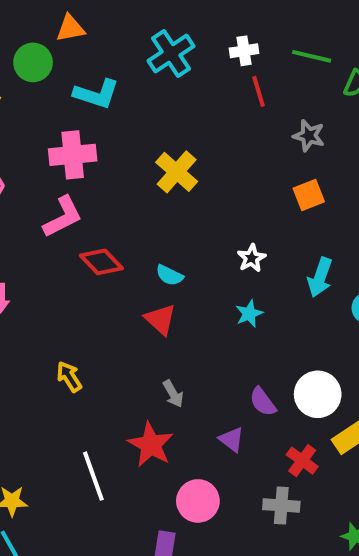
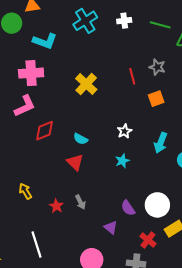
red line: (258, 91) -> (132, 76), moved
red diamond: (101, 262) -> (44, 131), turned -70
red star: (151, 445) -> (56, 206), moved, size x0.6

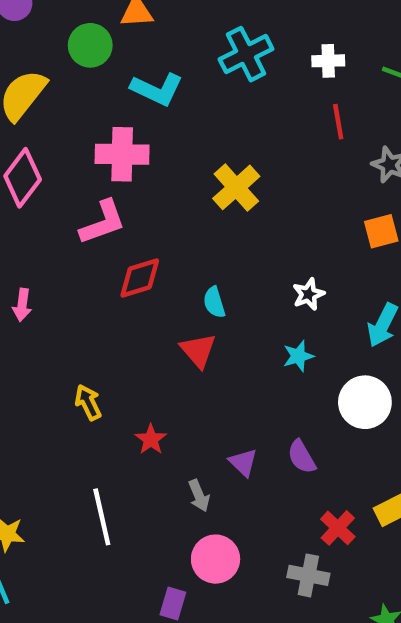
red line: (132, 76) -> (338, 122), moved
cyan semicircle: (81, 139) -> (214, 302), turned 40
gray arrow: (80, 202) -> (199, 496), moved
white circle: (157, 205) -> (365, 402), moved
purple triangle: (111, 227) -> (243, 462), moved

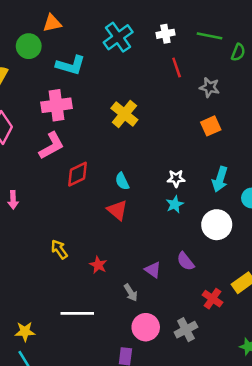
white star: (308, 294) -> (176, 178), moved, turned 30
white line: (102, 517) -> (77, 313), turned -68
gray cross: (308, 575) -> (186, 330), moved, turned -30

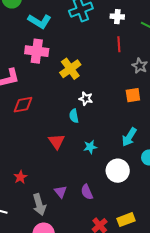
pink cross: (57, 105) -> (37, 51), moved
white star: (176, 178) -> (86, 99), moved
cyan semicircle: (122, 181) -> (74, 116), moved
red triangle: (117, 210) -> (57, 141), moved
gray arrow: (131, 293) -> (39, 205), size x1.5

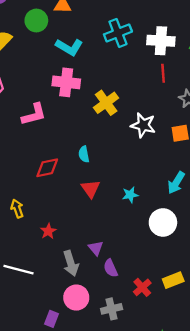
white cross: (117, 17) -> (161, 41), size x1.6
white star: (86, 99) -> (143, 125), moved, size x1.5
red diamond: (23, 105) -> (47, 168), moved
cyan semicircle: (74, 116) -> (84, 154), moved
purple semicircle: (87, 192) -> (111, 268), moved

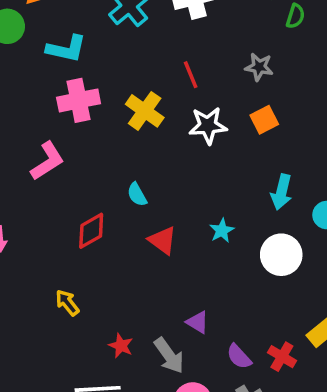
red line: (163, 73) -> (191, 75), moved
red star: (48, 231) -> (121, 346), moved
purple semicircle: (111, 268) -> (239, 357), moved

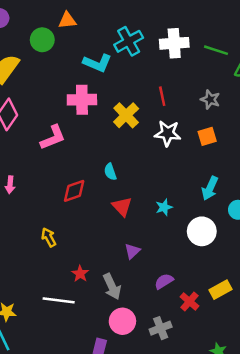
cyan L-shape: (66, 49) -> (97, 63), moved
purple triangle: (198, 322) -> (132, 251), moved, turned 35
purple semicircle: (239, 357) -> (164, 281), moved, turned 90

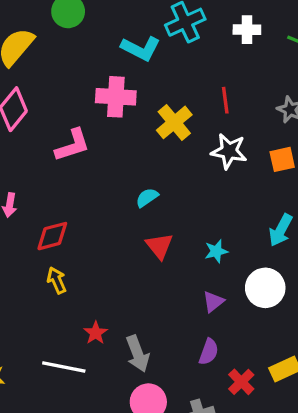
white cross: (174, 43) -> (247, 30), size x0.7
cyan semicircle: (110, 172) -> (147, 198), turned 70
red diamond: (74, 191) -> (52, 236), moved
purple triangle: (132, 251) -> (213, 302), moved
purple semicircle: (164, 281) -> (209, 352), turned 138

